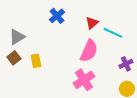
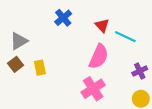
red triangle: (92, 23) -> (102, 26), turned -32

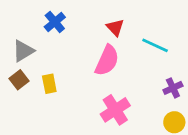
blue cross: (63, 18) -> (55, 22), moved
red triangle: (102, 26) -> (115, 27), moved
pink semicircle: (99, 57) -> (107, 60), moved

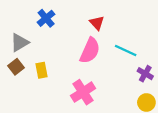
cyan line: (155, 45) -> (126, 51), moved
purple cross: (173, 88) -> (145, 74), turned -35
pink cross: (115, 110) -> (83, 92), moved

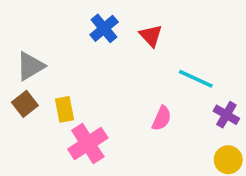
blue cross: (46, 18) -> (104, 28), moved
pink semicircle: (90, 51) -> (162, 118), moved, size x0.6
pink cross: (83, 92) -> (88, 144), moved

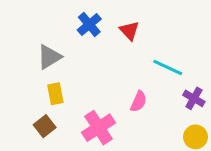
gray triangle: (30, 66) -> (49, 57), moved
brown square: (25, 104) -> (45, 126), moved
pink cross: (88, 144) -> (99, 128), moved

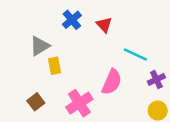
yellow rectangle: (55, 94) -> (54, 66), moved
purple cross: (194, 98) -> (156, 79), turned 35
pink semicircle: (139, 101) -> (112, 82), size x1.5

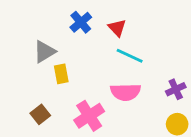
cyan line: (135, 55) -> (130, 56), moved
pink semicircle: (112, 82) -> (125, 92), turned 65

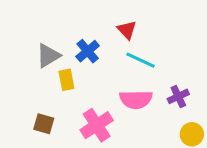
blue cross: (81, 22) -> (88, 51), moved
purple cross: (176, 89) -> (178, 96), moved
brown square: (40, 114) -> (44, 124), turned -36

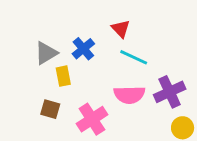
purple cross: (178, 96) -> (170, 92), size x1.5
brown square: (44, 124) -> (50, 109), moved

